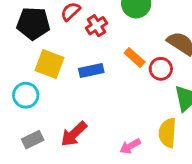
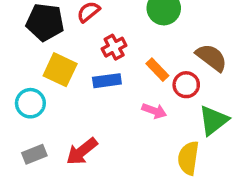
red cross: (97, 26) -> (114, 47), moved
pink arrow: (130, 146) -> (154, 111), moved, turned -135

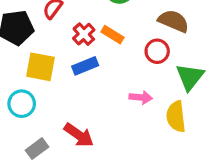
orange rectangle: (157, 70) -> (113, 35), moved
pink arrow: (154, 111) -> (141, 97), moved
red arrow: (82, 151) -> (79, 135), turned -92

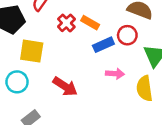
blue rectangle: (85, 66) -> (103, 45), moved
red arrow: (79, 135) -> (65, 86), moved

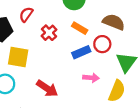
orange rectangle: (90, 23) -> (80, 28), moved
yellow semicircle: (145, 88) -> (117, 91), turned -150

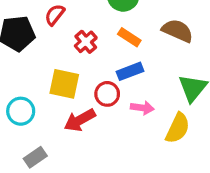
red circle: (102, 44) -> (107, 94), moved
yellow square: (18, 57) -> (64, 84), moved
red arrow: (47, 88) -> (80, 120), turned 115

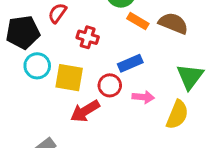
orange rectangle: (129, 37) -> (138, 21), moved
red cross: (86, 42) -> (88, 37), turned -30
cyan circle: (21, 111) -> (37, 66), moved

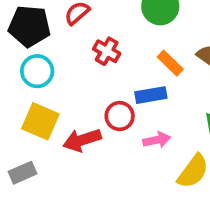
orange rectangle: (138, 21) -> (170, 63), moved
yellow square: (69, 78) -> (40, 121), moved
pink arrow: (143, 97) -> (157, 140), turned -30

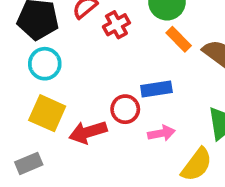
red cross: (107, 51) -> (116, 25), moved, turned 30
orange rectangle: (170, 63) -> (179, 39), moved

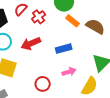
red circle: (125, 109) -> (43, 84), moved
red arrow: (88, 132) -> (31, 44), moved

